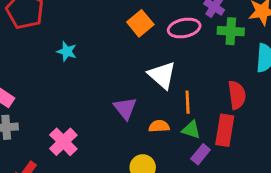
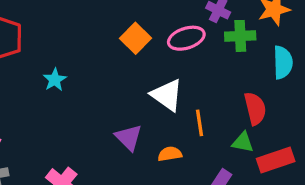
cyan star: (67, 51) -> (55, 80), turned 30
green triangle: (191, 130) -> (243, 142), moved
red rectangle: (225, 130) -> (276, 160), moved, turned 68

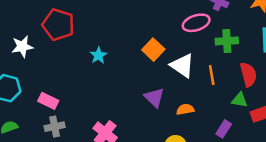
green cross: (240, 36) -> (227, 41), moved
orange square: (136, 38) -> (153, 50), moved
orange line: (199, 123) -> (212, 75), moved

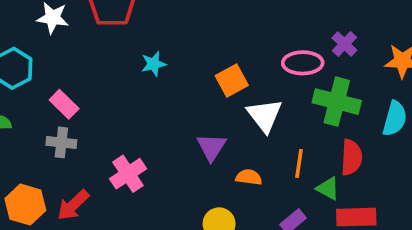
green cross: (227, 41) -> (337, 102), size x1.4
orange line: (212, 75) -> (299, 163), moved

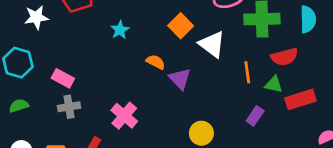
red semicircle: (351, 157) -> (284, 57), turned 88
orange semicircle: (249, 177) -> (156, 62), moved, turned 36

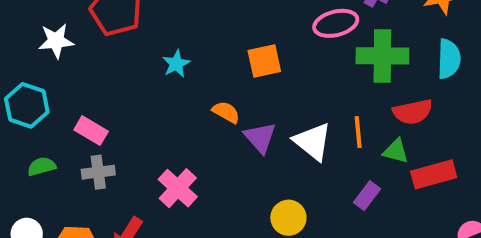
orange square: (181, 26) -> (264, 61), turned 30
white triangle: (212, 44) -> (313, 142), moved
green semicircle: (19, 106) -> (42, 166), moved

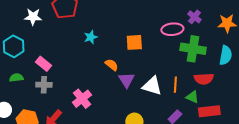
white triangle: (313, 142) -> (152, 86), turned -30

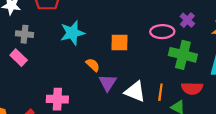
cyan star: (91, 37) -> (72, 33), size x1.6
gray cross: (44, 85) -> (24, 34), moved
pink cross: (82, 99) -> (57, 99), turned 36

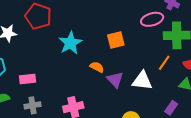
gray cross: (24, 34) -> (32, 105), moved
pink rectangle: (19, 58) -> (27, 79), turned -35
orange line: (160, 92) -> (164, 63), moved, turned 42

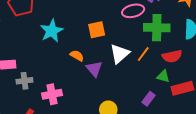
white triangle: (142, 81) -> (120, 54), moved, turned -50
gray cross: (32, 105) -> (24, 81), moved

